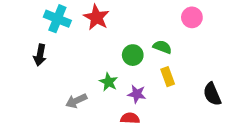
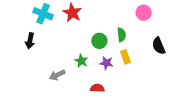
green semicircle: (162, 47) -> (121, 35), turned 64
purple star: (137, 94) -> (106, 63), moved
black semicircle: (212, 94) -> (159, 46), moved

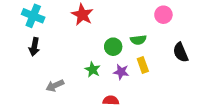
cyan cross: (43, 14) -> (33, 16), moved
green semicircle: (121, 35) -> (138, 40), turned 88
gray arrow: (57, 75) -> (55, 86), moved

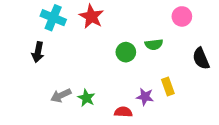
cyan cross: (33, 16) -> (53, 18), moved
yellow rectangle: (143, 65) -> (168, 87), moved
green star: (93, 70) -> (86, 98), moved
purple star: (121, 72) -> (145, 97), moved

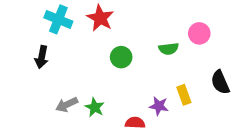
pink circle: (182, 16) -> (199, 33), moved
green circle: (126, 52) -> (121, 57), moved
black semicircle: (201, 58) -> (220, 82), moved

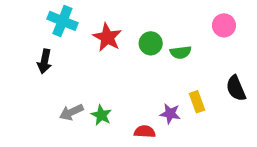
red star: (100, 18) -> (107, 37), moved
pink circle: (199, 33) -> (224, 25), moved
green circle: (121, 57) -> (151, 43), moved

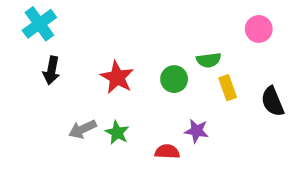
cyan cross: (62, 21) -> (39, 24), moved, turned 32
red star: (107, 37) -> (117, 77), moved
green circle: (151, 43) -> (174, 79), moved
yellow rectangle: (197, 102) -> (228, 88), moved

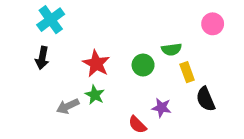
cyan cross: (39, 24) -> (51, 20), moved
black semicircle: (273, 102) -> (206, 99), moved
green star: (117, 133) -> (95, 95), moved
red semicircle: (167, 152) -> (137, 125), turned -138

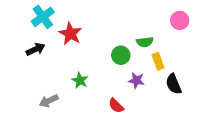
black arrow: (42, 58) -> (36, 49), turned -126
red star: (96, 64) -> (70, 34), moved
gray arrow: (68, 106) -> (49, 101), moved
purple star: (162, 108) -> (136, 80), moved

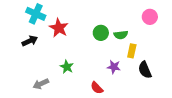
cyan cross: (43, 17) -> (36, 14), turned -30
green circle: (121, 55) -> (101, 33), moved
yellow rectangle: (158, 61) -> (132, 51), turned 32

